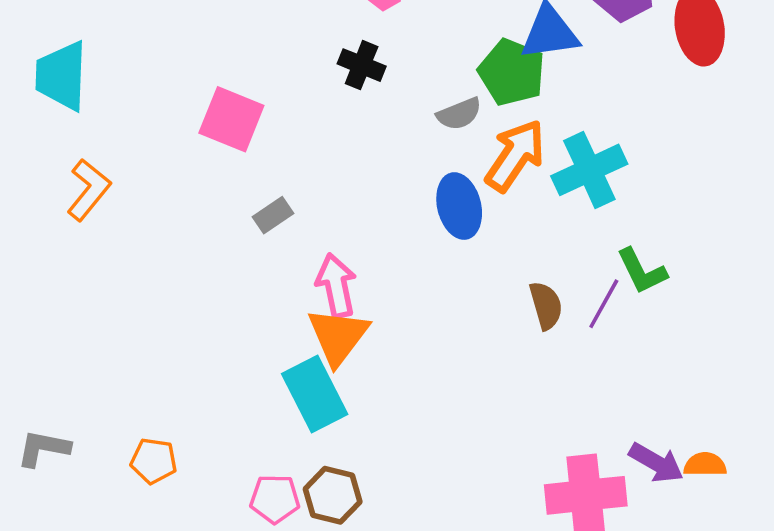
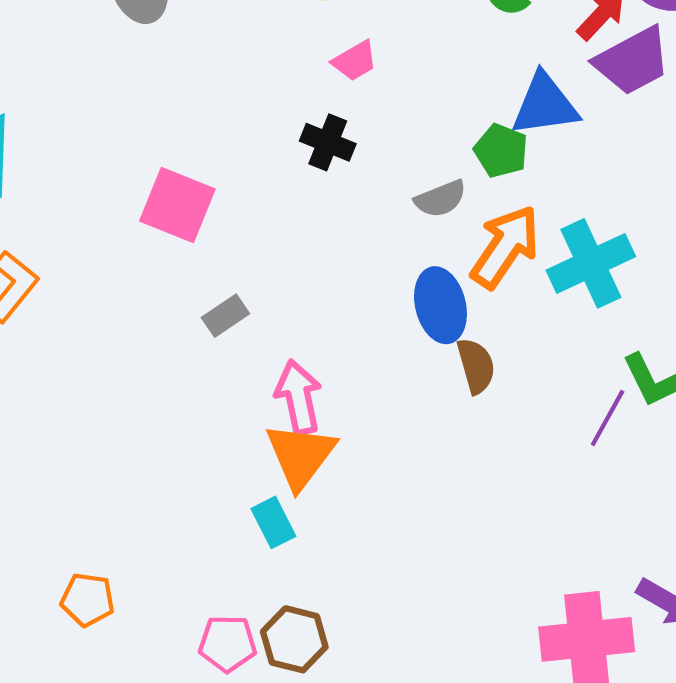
green pentagon: (512, 72) -> (501, 151), size x0.7
brown semicircle: (546, 305) -> (476, 366), moved
cyan rectangle: (315, 394) -> (273, 522), size x0.6

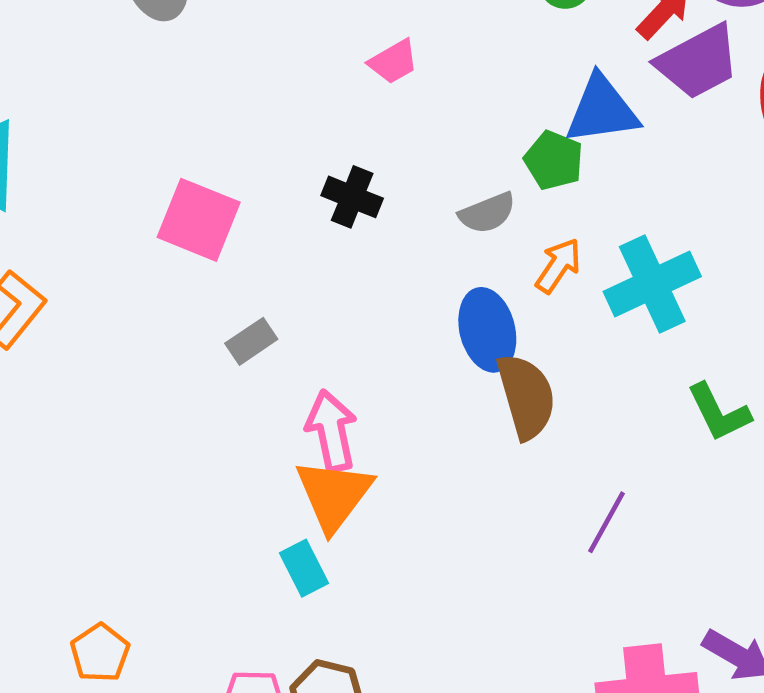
black cross: (328, 142) -> (352, 197), moved
orange arrow: (505, 247) -> (558, 266), size x0.6
brown semicircle: (476, 366) -> (526, 396), size x1.4
purple line: (608, 418) -> (606, 522), moved
orange pentagon: (88, 600) -> (100, 653), turned 30

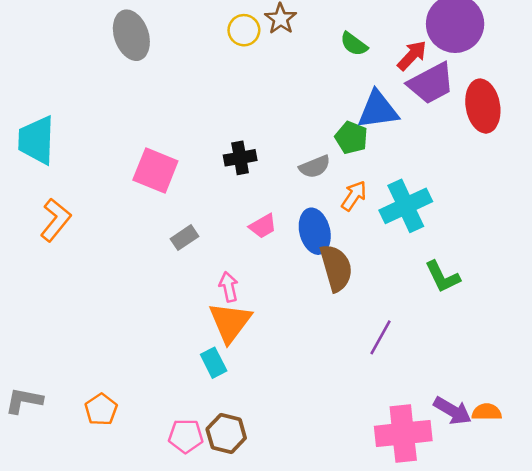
pink trapezoid: (393, 62) -> (263, 226), moved
black cross: (352, 197) -> (240, 158), turned -32
pink arrow: (331, 431) -> (229, 287), size x0.7

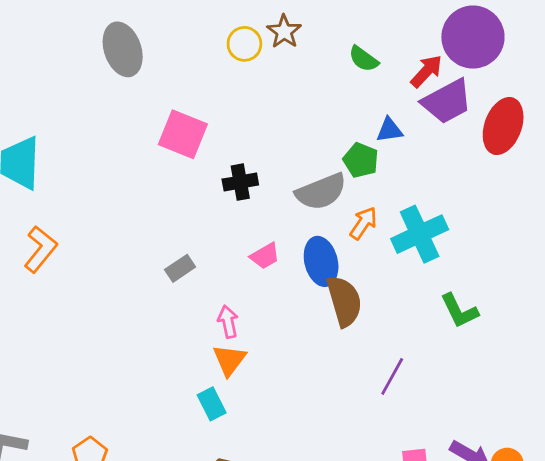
red ellipse: (483, 106) -> (503, 126), turned 30
blue triangle: (378, 110) -> (389, 130), size x0.6
gray semicircle: (315, 167) -> (321, 192), size x1.5
pink square: (155, 170) -> (183, 134), moved
orange triangle: (230, 322) -> (229, 360), size x0.7

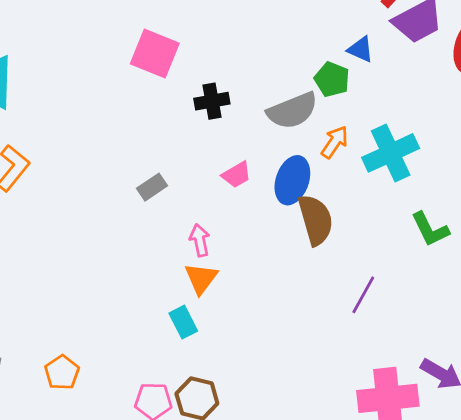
blue triangle: (389, 130) -> (361, 49), turned 32
blue ellipse: (321, 261) -> (292, 180), turned 33

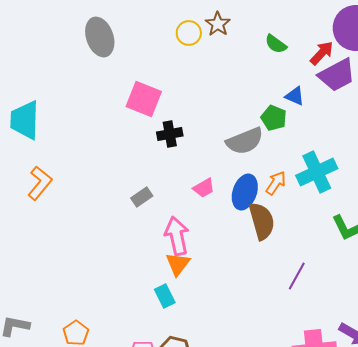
black cross: (212, 101) -> (170, 134), moved
orange arrow: (335, 142) -> (276, 183), moved
pink arrow: (200, 240) -> (177, 236), size x1.6

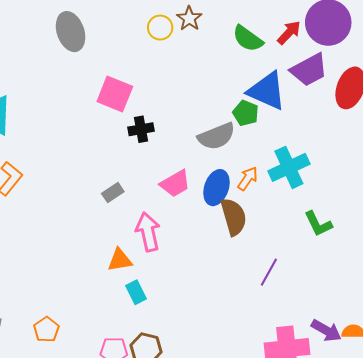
green semicircle: (276, 44) -> (248, 39), size x1.4
red arrow: (322, 53) -> (289, 33), moved
blue triangle: (295, 96) -> (267, 91), size x2.0
pink trapezoid: (204, 188) -> (175, 184), size x1.4
orange triangle: (178, 264) -> (120, 260), moved, turned 44

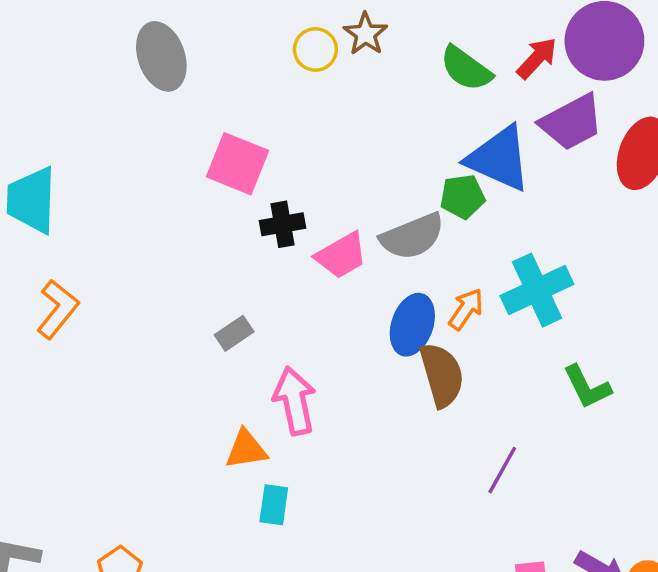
green pentagon: (246, 113) -> (463, 197), turned -30
pink trapezoid: (175, 184) -> (341, 255), moved
cyan rectangle: (136, 292) -> (274, 505), turned 35

